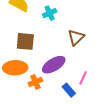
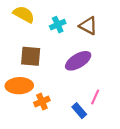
brown triangle: (76, 37) -> (88, 26), moved, turned -48
purple ellipse: (54, 65) -> (78, 61), moved

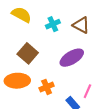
brown square: (31, 56) -> (28, 53), turned 36
orange cross: (42, 102) -> (47, 87), moved

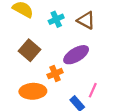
orange ellipse: (17, 81) -> (33, 91), moved
orange cross: (47, 87) -> (55, 74), moved

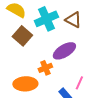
cyan cross: (56, 19) -> (46, 19), size x1.6
brown square: (30, 50) -> (22, 36), moved

